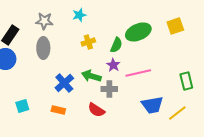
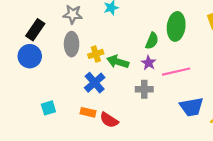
green ellipse: (138, 32) -> (176, 26), turned -60
yellow cross: (88, 42) -> (96, 54), moved
green arrow: (91, 76) -> (118, 62), moved
red semicircle: (96, 110) -> (109, 120), moved

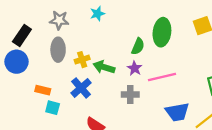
cyan square: (48, 108) -> (53, 108), moved, turned 32
orange rectangle: (88, 112) -> (43, 90), moved

